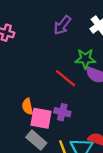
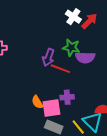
purple arrow: (62, 25) -> (48, 57), moved
green star: (85, 59) -> (71, 48), turned 30

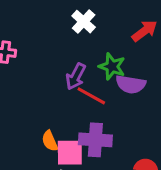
white cross: (73, 17) -> (84, 22), moved
purple cross: (67, 97) -> (95, 140), size x1.5

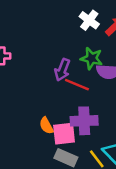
white cross: (84, 22) -> (89, 20), moved

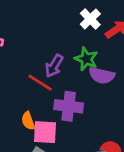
red line: (77, 85) -> (40, 83), moved
purple cross: (84, 121) -> (69, 106), moved

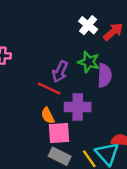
purple semicircle: (102, 75) -> (104, 75), turned -95
orange semicircle: (28, 121) -> (48, 116), moved

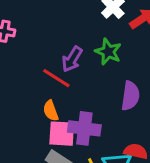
purple semicircle: (104, 75) -> (130, 96), moved
purple cross: (78, 107) -> (84, 128), moved

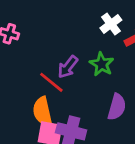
orange semicircle: (51, 111) -> (42, 111), size x1.5

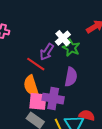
white cross: (111, 24) -> (63, 38), moved
purple semicircle: (117, 107) -> (71, 77), moved

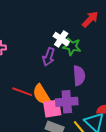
red line: (36, 64) -> (22, 92), moved

